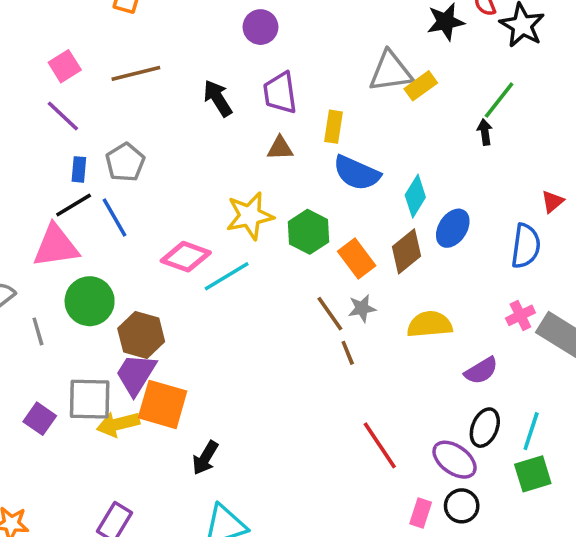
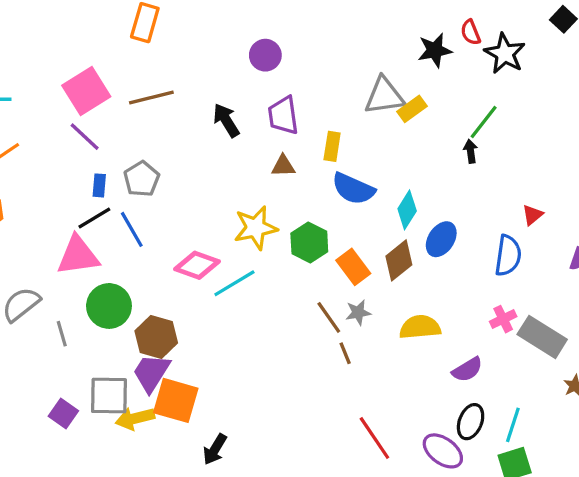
pink square: (65, 66) -> (86, 91), size x1.6

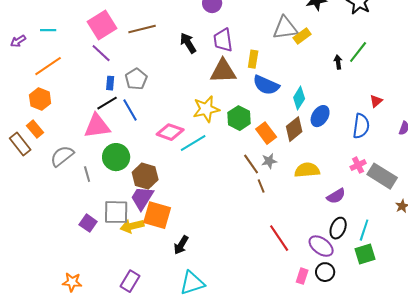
green line: (484, 122) -> (358, 52), moved
brown triangle: (283, 166) -> (223, 71), size x1.8

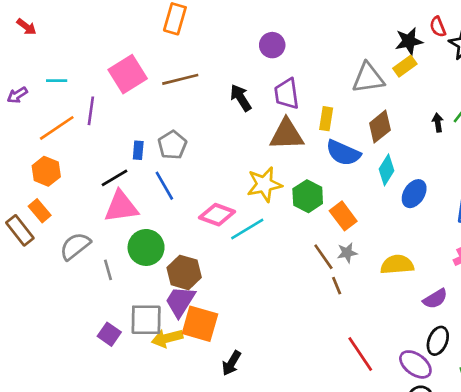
yellow rectangle: (302, 36) -> (405, 66), moved
purple line: (101, 53) -> (91, 111), moved, turned 55
black line: (107, 103) -> (115, 178), moved
brown diamond: (294, 129) -> (380, 127), moved

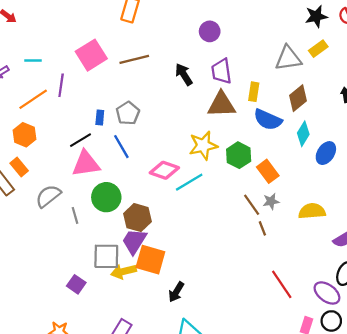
black star: (409, 41) -> (316, 16), moved
purple square: (109, 334) -> (76, 284), moved

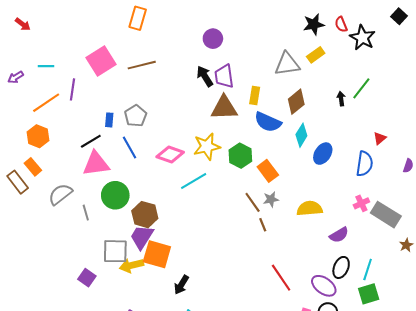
black arrow: (184, 74) -> (205, 76), moved
pink diamond: (164, 170) -> (170, 155), moved

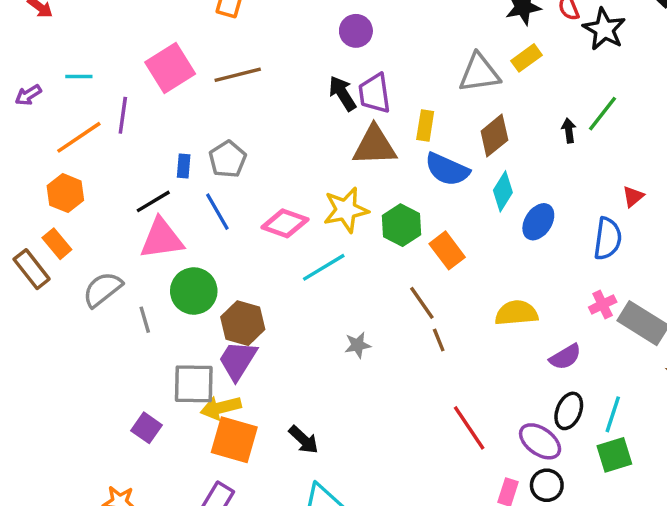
gray star: (271, 199) -> (358, 345), moved
orange square: (157, 254) -> (234, 440), moved
black arrow: (181, 285) -> (304, 440), turned -78

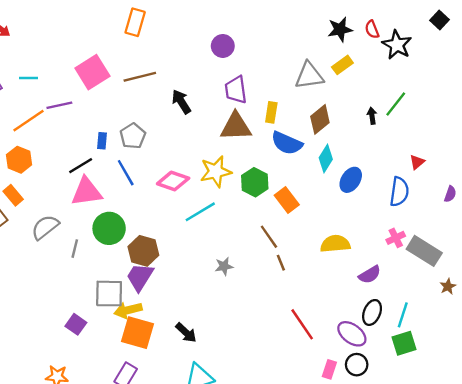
black arrow: (342, 93) -> (181, 102), moved
purple line: (123, 115) -> (59, 105), turned 70
gray line: (145, 320) -> (75, 249), turned 30

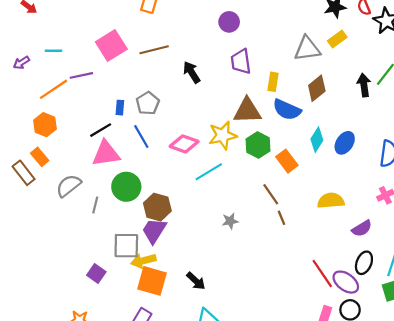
black arrow: (372, 116) -> (364, 85), size x1.5
brown triangle: (236, 127) -> (247, 111), moved
cyan diamond: (326, 159) -> (317, 140), moved
red line: (302, 324) -> (322, 273), moved

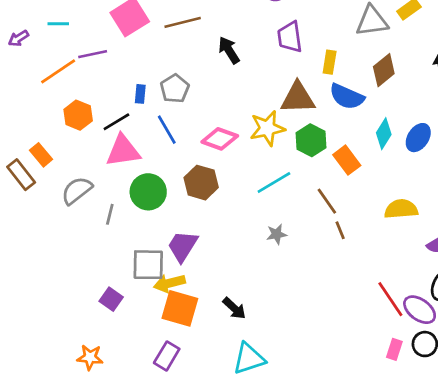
orange hexagon: (45, 125) -> (78, 115), moved
cyan line: (209, 172) -> (274, 183), moved
brown hexagon: (157, 207) -> (201, 183), moved

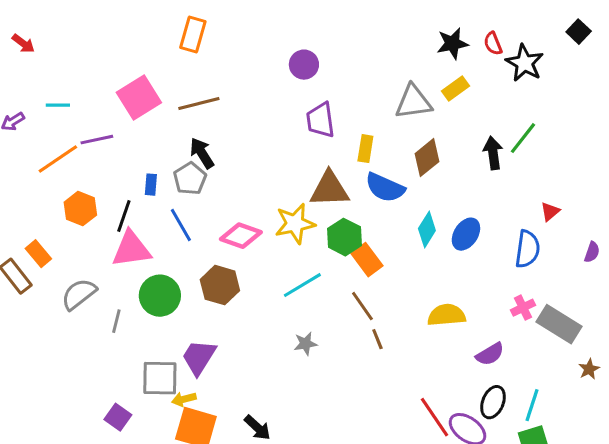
black arrow: (229, 50) -> (202, 153), moved
black line: (116, 122) -> (124, 216), turned -40
orange rectangle: (347, 160) -> (367, 260), moved
yellow arrow: (169, 283) -> (184, 399), size x0.7

